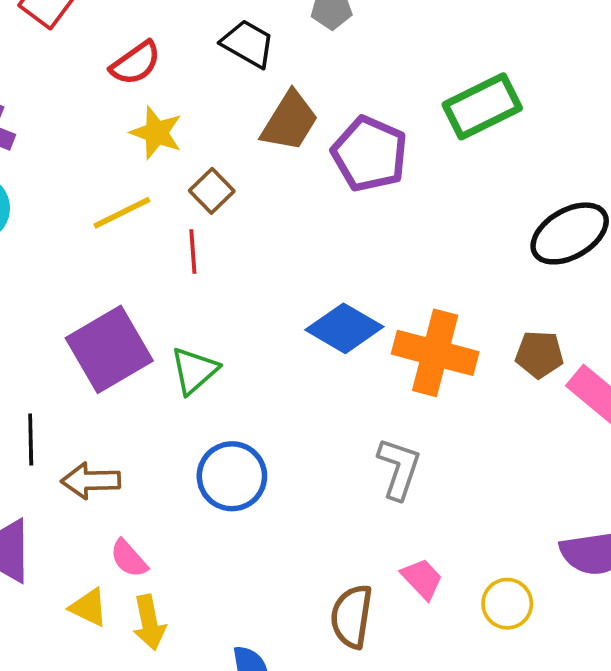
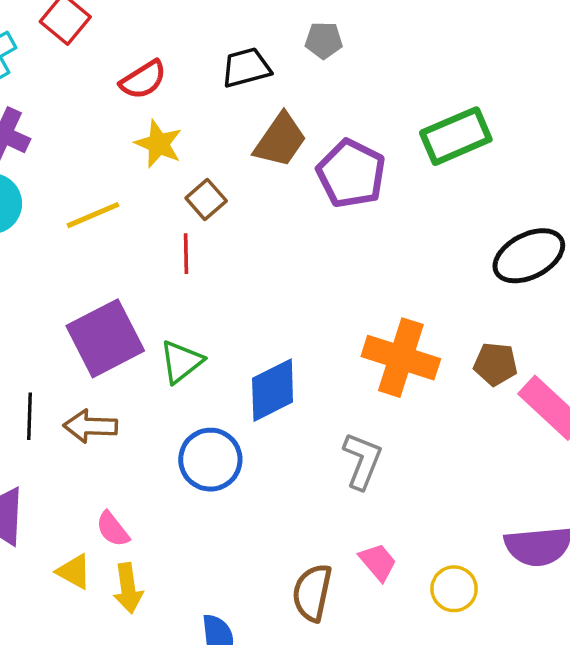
black trapezoid: (248, 44) -> (246, 68), turned -48
yellow line: (122, 213) -> (93, 215), moved
blue diamond: (344, 328) -> (273, 390), moved, turned -60
brown arrow: (91, 481) -> (90, 426), moved

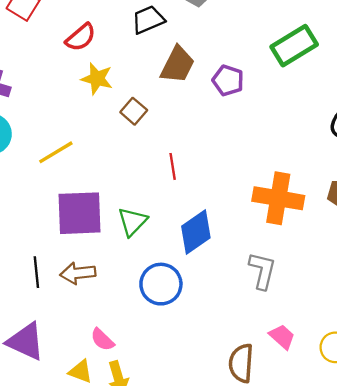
purple pentagon: (351, 174) -> (228, 80), size x0.7
yellow line: (93, 215) -> (56, 152), moved
red line: (186, 254) -> (173, 166), moved
purple square: (105, 338) -> (80, 213), turned 33

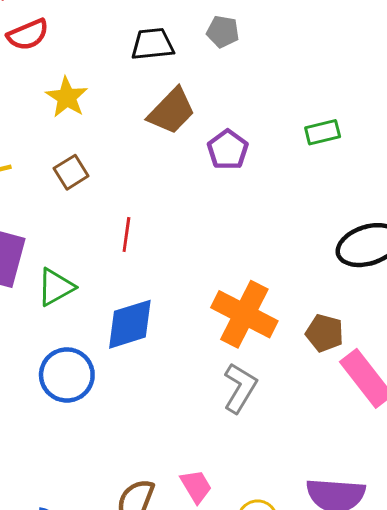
red semicircle: (81, 37) -> (28, 35), moved
green rectangle: (294, 46) -> (323, 132), size x0.6
brown square: (134, 111) -> (71, 172), moved
gray L-shape: (262, 271) -> (240, 388), moved

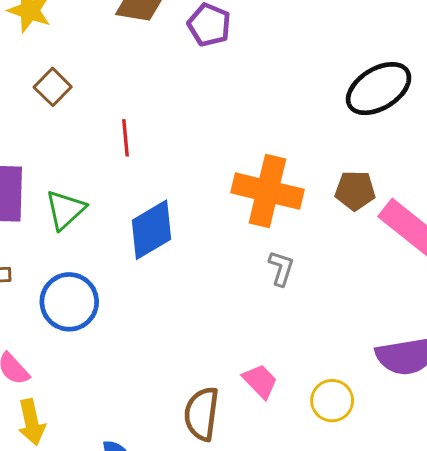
blue circle: (67, 375) -> (69, 302), moved
gray L-shape: (240, 388) -> (281, 268), size x0.7

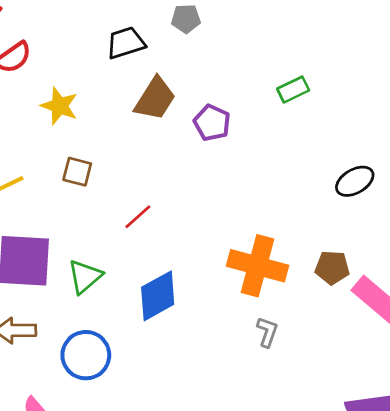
brown square: (53, 87) -> (77, 172), turned -32
black ellipse: (379, 89) -> (355, 181), size x0.7
red line: (126, 138) -> (138, 217), turned 52

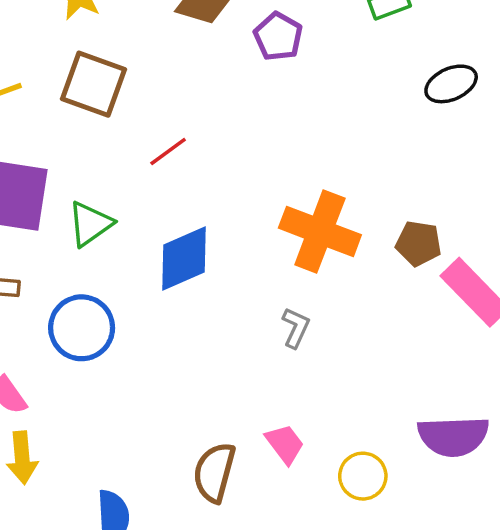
brown square: (77, 172) -> (93, 84), size x1.6
black ellipse: (355, 181) -> (451, 84), moved
gray L-shape: (267, 332) -> (296, 328), moved

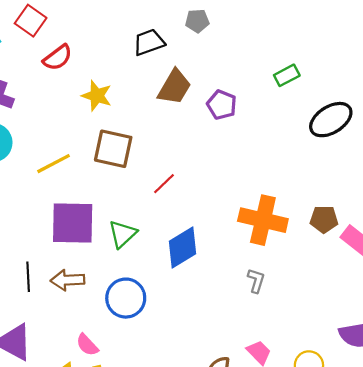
black ellipse: (451, 84) -> (331, 120), size x1.4

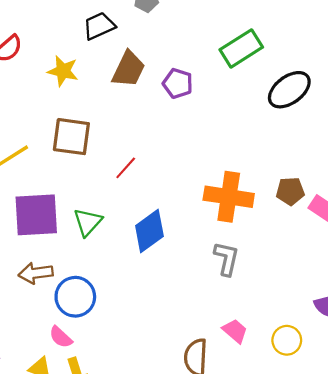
green rectangle: (287, 75) -> (241, 48), size x1.6
yellow star: (97, 96) -> (63, 71), moved
gray L-shape: (256, 281) -> (226, 259), size x1.4
blue circle: (126, 298) -> (75, 297), moved

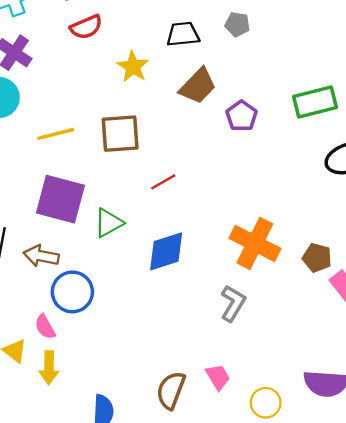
brown square: (71, 137) -> (120, 134), turned -30

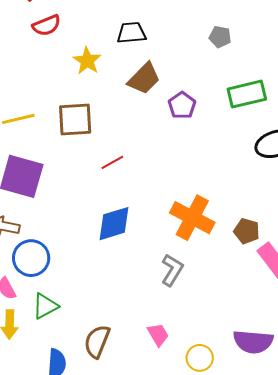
gray pentagon: (237, 24) -> (220, 37), moved
green triangle: (109, 223) -> (45, 306), moved
brown semicircle: (171, 390) -> (97, 341), moved

